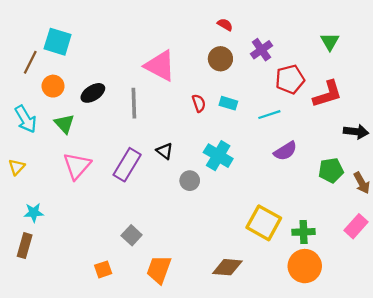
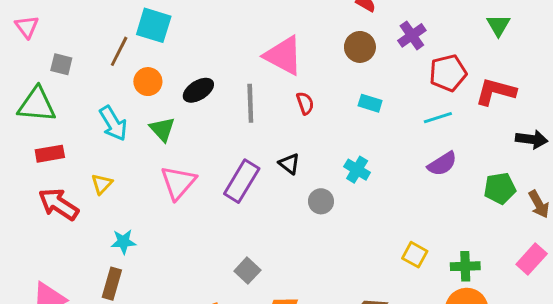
red L-shape: (328, 94) -> (496, 92), turned -148
red semicircle: (199, 103) -> (305, 103), moved
cyan line: (269, 115) -> (438, 118), moved
cyan cross: (218, 156) -> (357, 170), size x0.7
yellow square: (264, 223) -> (415, 255), size x0.6

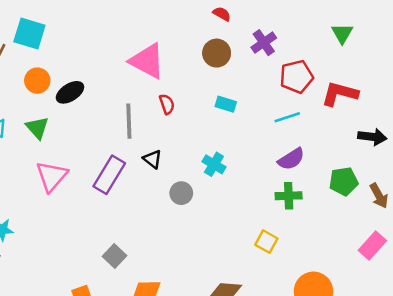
orange circle: (148, 82) -> (37, 81), moved
gray line: (250, 103) -> (129, 121), moved
green cross: (465, 266) -> (289, 196), moved

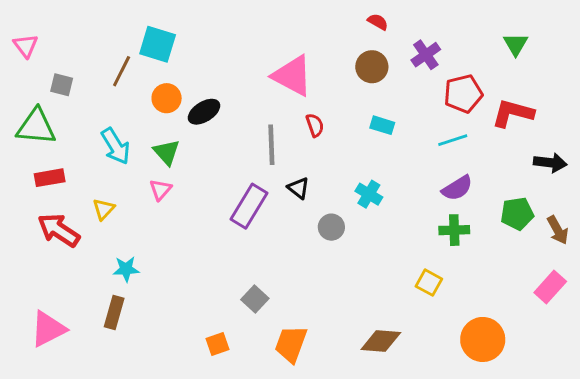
pink triangle: (52, 176) -> (161, 190), moved, size x0.6

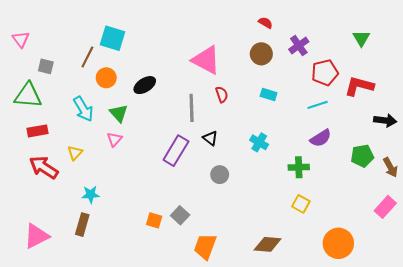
orange circle: (167, 98) -> (106, 78), moved
gray circle: (331, 227) -> (220, 175), moved
green cross: (454, 230) -> (299, 167), moved
orange square: (217, 344) -> (154, 220), moved, turned 35

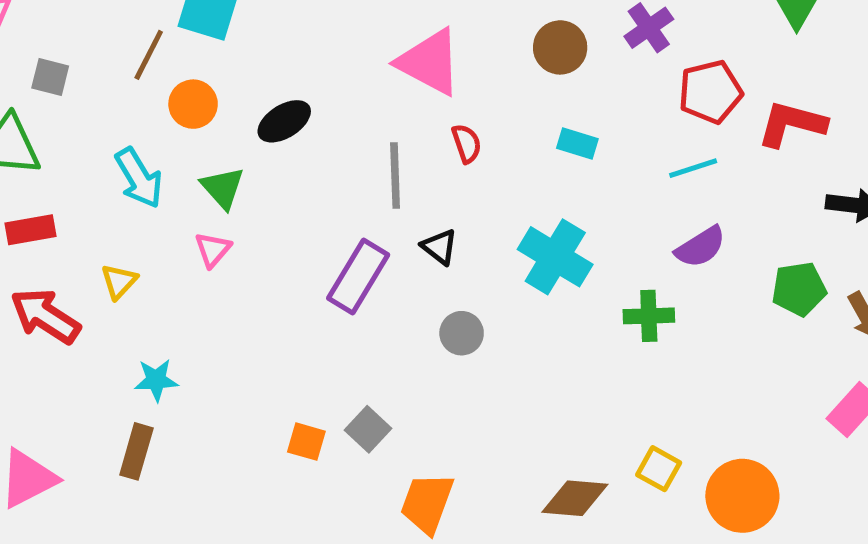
cyan cross: (259, 142) -> (555, 257), size x1.6
yellow square: (301, 204) -> (659, 469), moved

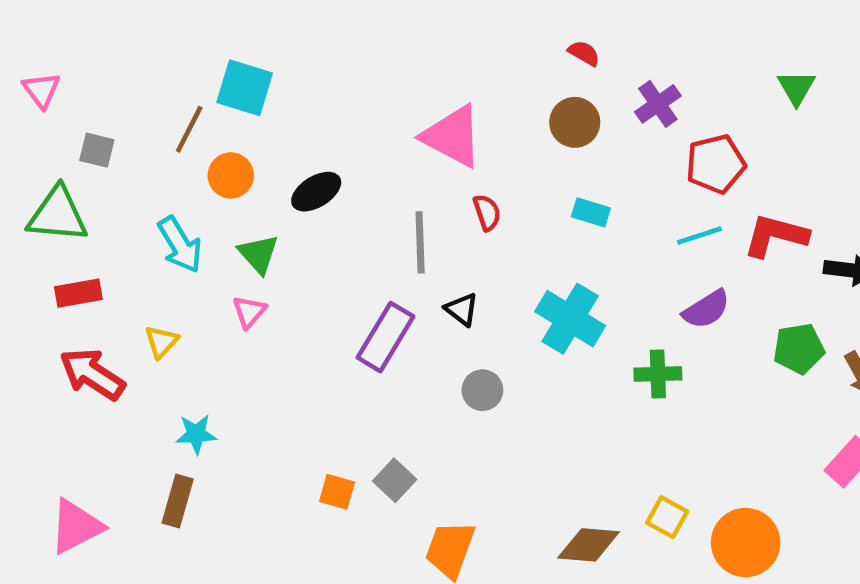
red L-shape: (792, 124) -> (776, 235), moved

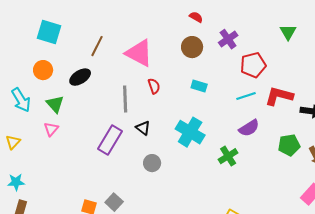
brown line: (189, 129) -> (97, 46), moved
green cross: (658, 374) -> (228, 156), turned -30
cyan star: (196, 434) -> (16, 182), moved

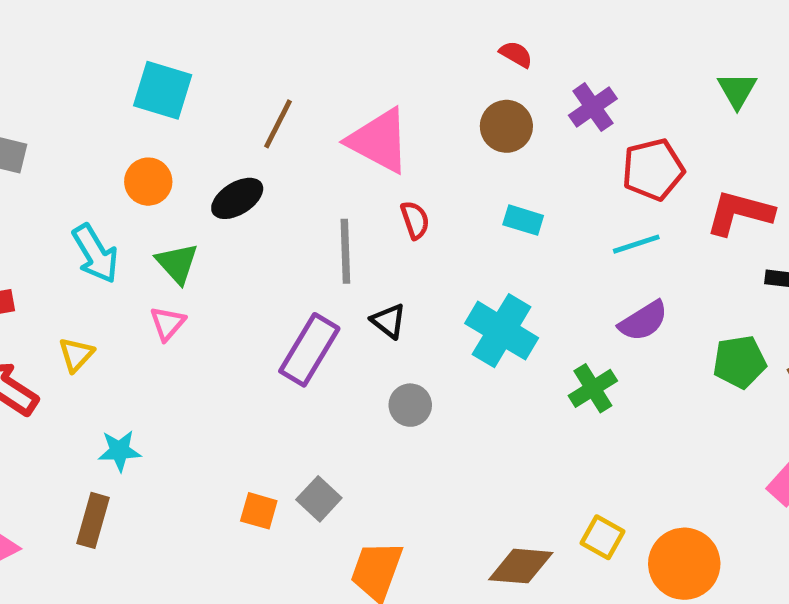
red L-shape: (279, 96) -> (740, 213), moved
cyan star: (16, 182) -> (119, 451), moved

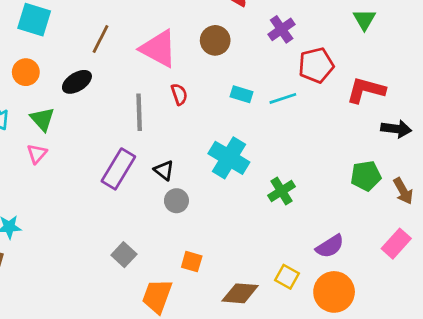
brown circle: (506, 126) -> (215, 40), moved
cyan line: (636, 244) -> (283, 98), moved
black triangle: (389, 321) -> (164, 170), moved
purple semicircle: (643, 321) -> (330, 246), moved
orange square: (259, 511) -> (192, 262), moved

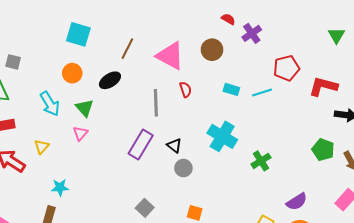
green triangle: (364, 20) -> (336, 35), moved
purple cross: (282, 29) -> (252, 33), moved
green pentagon: (366, 176) -> (323, 150), turned 30

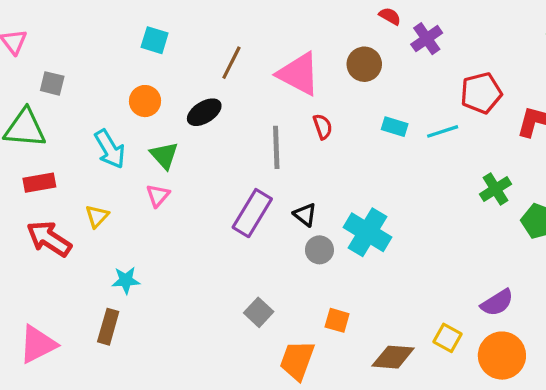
cyan square: (78, 34) -> (155, 40), size x0.7
cyan cross: (222, 136) -> (367, 232), moved
green cross: (261, 161) -> (496, 189), moved

